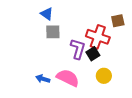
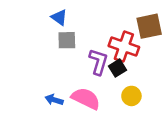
brown square: (118, 21) -> (149, 26), size x1.5

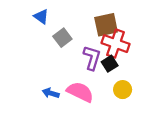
blue triangle: (59, 17) -> (41, 16), moved
brown square: (149, 26) -> (106, 25), moved
gray square: (67, 40) -> (62, 38), turned -36

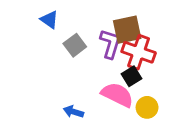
purple L-shape: (92, 58) -> (110, 44), moved
pink semicircle: (80, 92) -> (117, 95), moved
blue arrow: (51, 93) -> (73, 112), moved

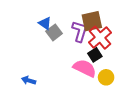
blue triangle: (49, 20) -> (45, 23), moved
red cross: (139, 52) -> (100, 38), turned 30
blue arrow: (73, 112) -> (29, 80), moved

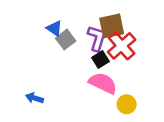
black square: (95, 55) -> (100, 59), moved
yellow circle: (106, 77) -> (127, 104), moved

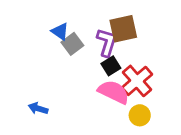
red cross: (122, 46) -> (137, 81), moved

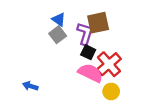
blue triangle: (60, 31) -> (59, 19), moved
black square: (111, 66) -> (88, 52), turned -32

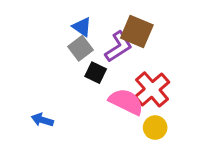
brown square: (98, 23) -> (137, 31), turned 35
purple L-shape: (85, 34) -> (119, 47), turned 40
black square: (88, 52) -> (96, 73), moved

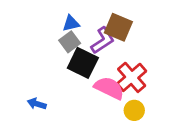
blue triangle: (82, 27) -> (71, 23), turned -48
black square: (96, 73) -> (83, 63), size x1.6

